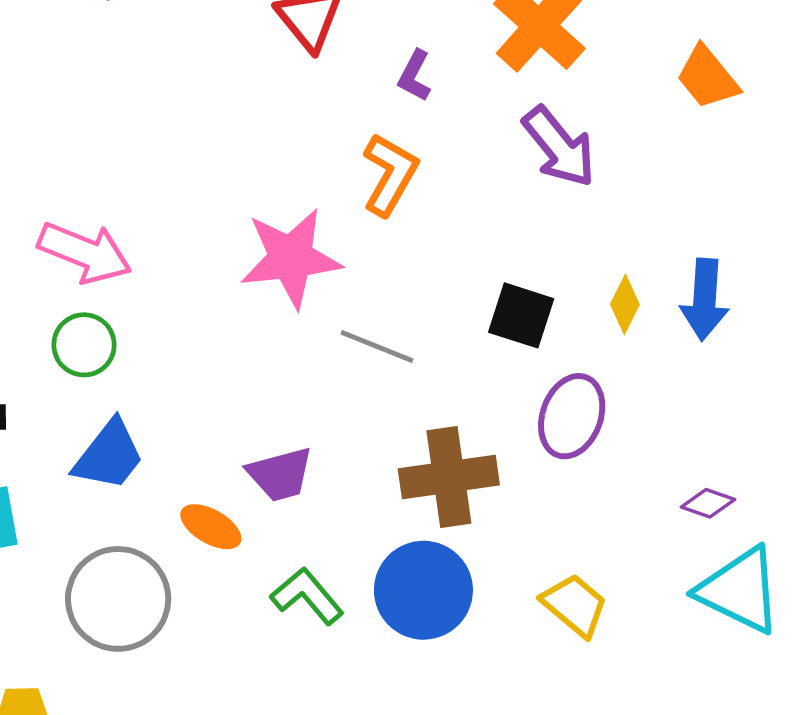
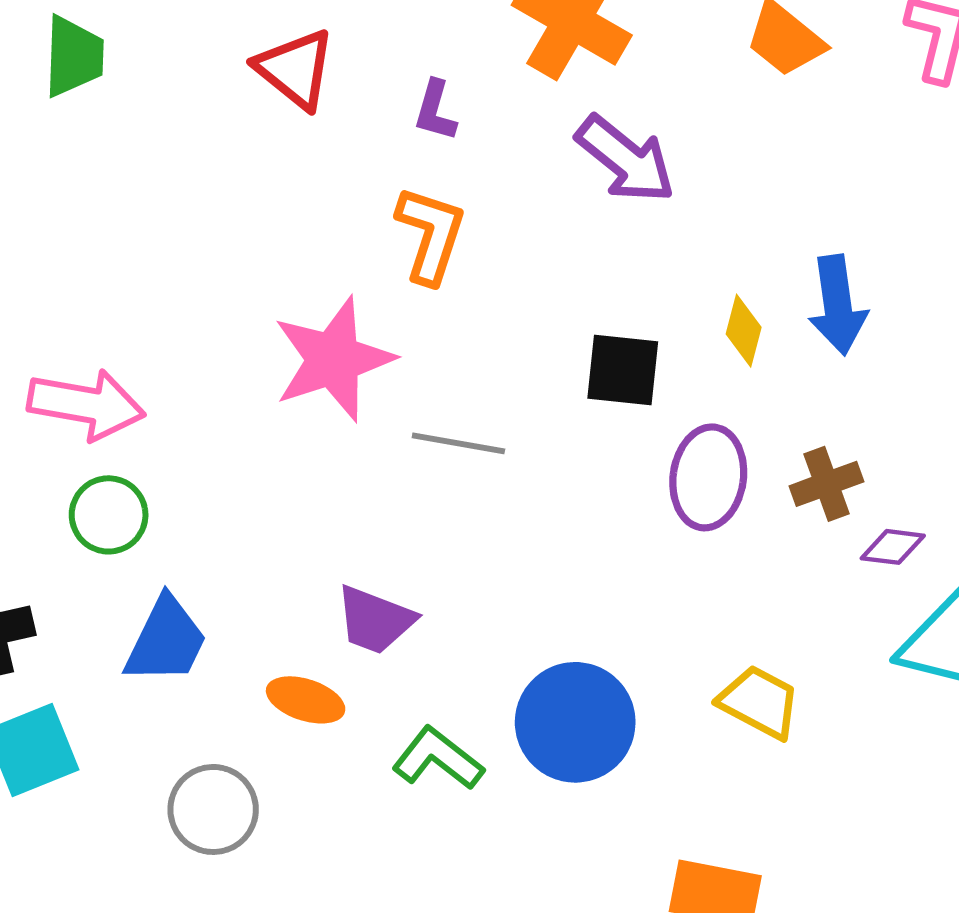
purple trapezoid: (280, 474) -> (375, 620), turned 48
brown cross: (449, 477) -> (826, 484), moved, size x0.6
gray circle: (118, 599) -> (213, 809), size x0.7

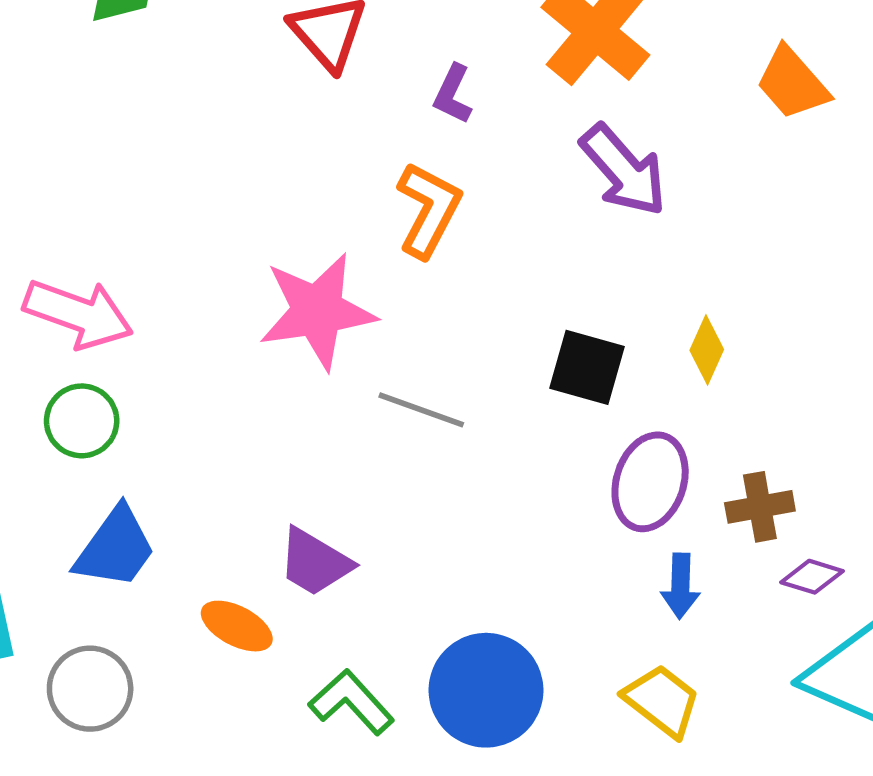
blue arrow: (838, 305) -> (680, 586), moved, size x0.7
gray circle: (213, 809) -> (90, 689), moved

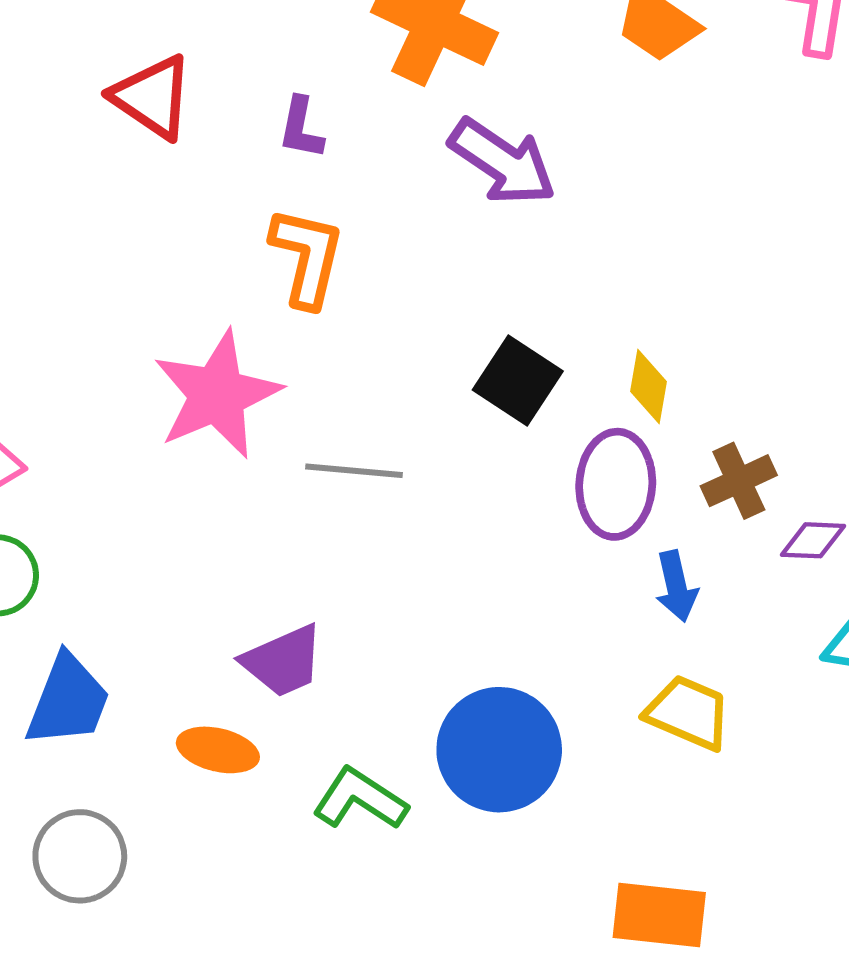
yellow diamond: (707, 350) -> (649, 386), moved
black square: (587, 367) -> (518, 380), turned 32
purple trapezoid: (315, 562) -> (283, 661), turned -40

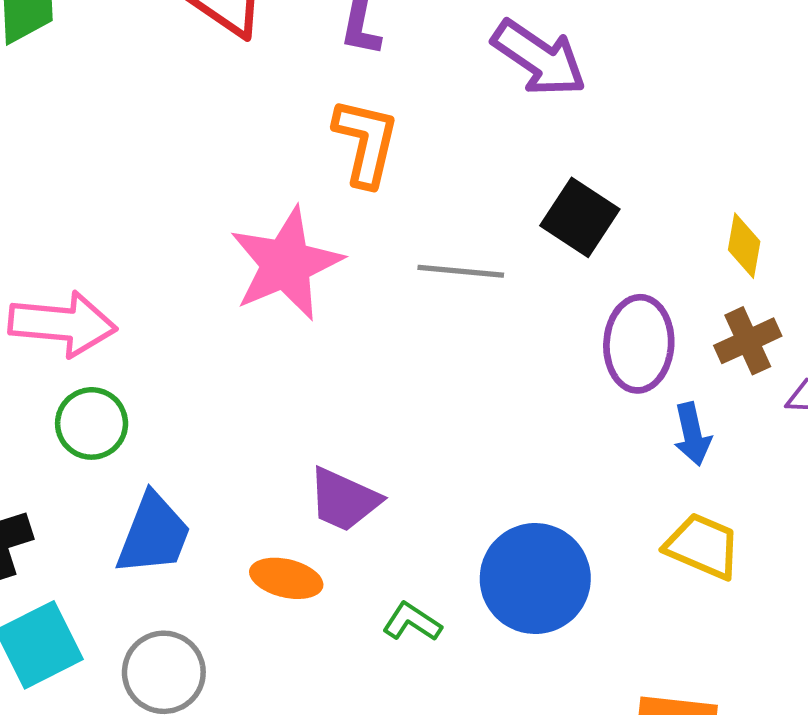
black square: (518, 380) -> (580, 217), moved
yellow diamond: (649, 386) -> (744, 246), moved
gray line: (354, 471) -> (461, 271), moved
purple trapezoid: (283, 661) -> (344, 500), turned 48
green L-shape: (360, 799) -> (412, 622), size x0.7

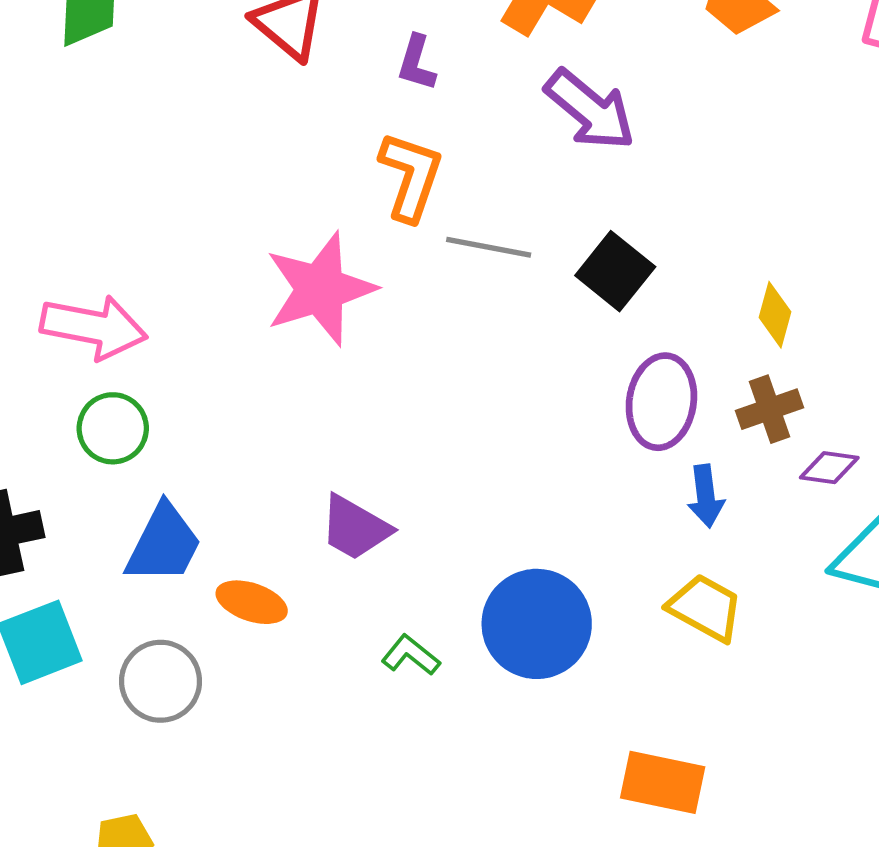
gray line: (461, 271) -> (489, 247), moved
orange ellipse: (286, 578) -> (252, 602), moved

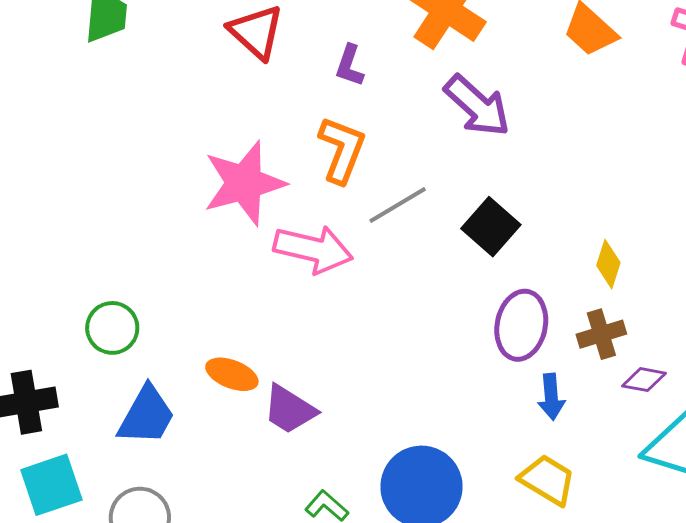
gray line: (489, 247) -> (398, 205), turned -44
pink star: (320, 289) -> (244, 183), moved
pink arrow: (94, 327) -> (313, 249), moved
orange ellipse: (252, 602) -> (232, 374), moved

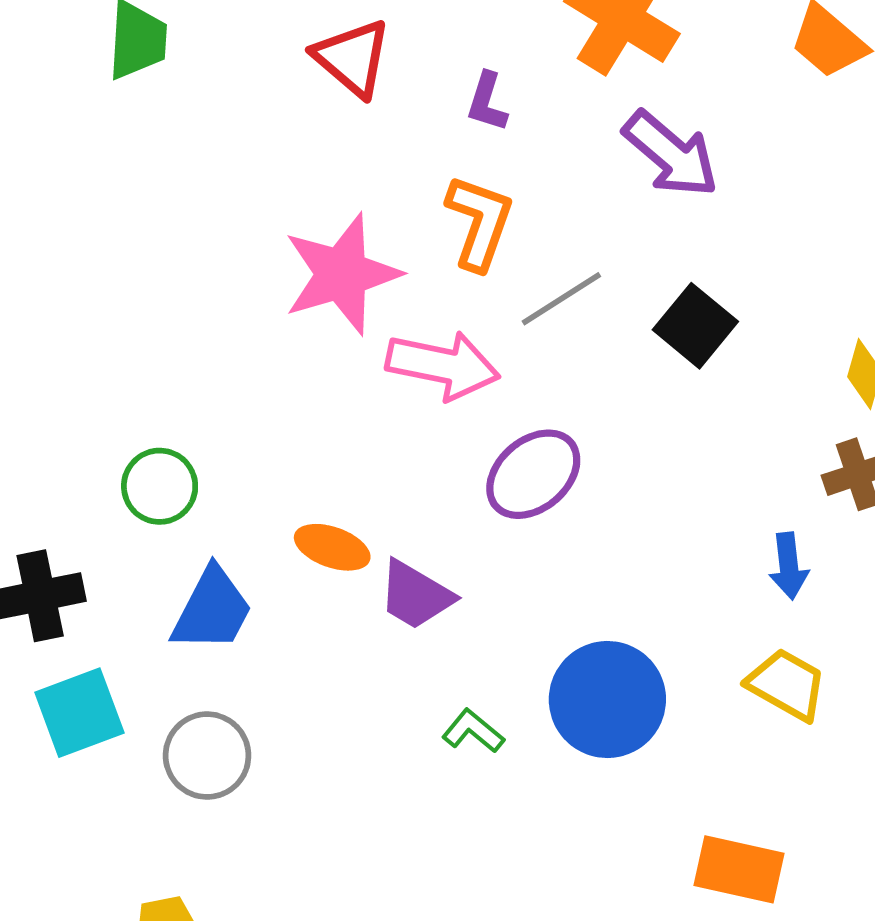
purple ellipse: (521, 325) -> (533, 474), moved, turned 40

